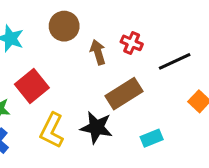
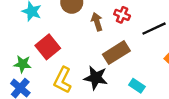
cyan rectangle: (152, 138) -> (137, 86), turned 56

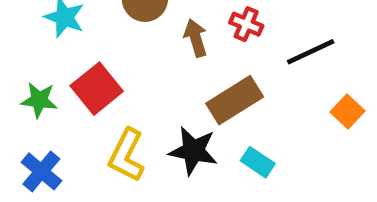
green star: (23, 64) -> (39, 100), moved
cyan rectangle: (137, 86) -> (258, 162), moved

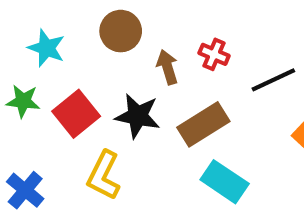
green star: (39, 100) -> (23, 101), moved
black star: (193, 151) -> (138, 116), moved
cyan rectangle: (258, 162) -> (225, 182), size x1.5

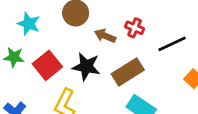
brown arrow: (167, 67) -> (105, 36), turned -50

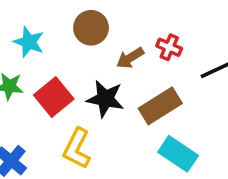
brown arrow: (105, 36) -> (130, 58), turned -55

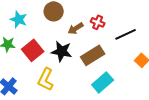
cyan rectangle: (178, 154) -> (103, 82), turned -75

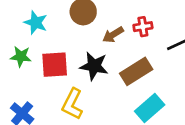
red cross: (98, 22) -> (143, 27), turned -32
red square: (33, 50) -> (55, 65), turned 35

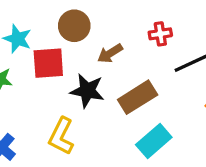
red cross: (143, 27) -> (160, 34), moved
red square: (55, 65) -> (48, 63), moved

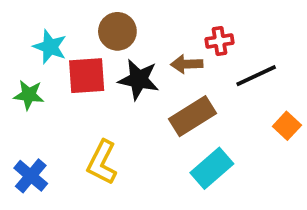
brown arrow: (110, 53) -> (187, 64), moved, turned 30
black star: (87, 91) -> (139, 80), moved

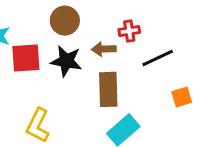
brown circle: (117, 31) -> (65, 21), moved
brown rectangle: (193, 116) -> (108, 89), turned -60
orange square: (287, 126) -> (182, 97), turned 30

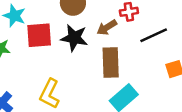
brown arrow: (104, 49) -> (107, 27), turned -30

